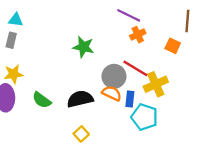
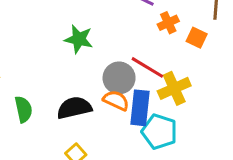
orange cross: (138, 35) -> (168, 23), moved
blue rectangle: (130, 99) -> (140, 108), size x1.6
green semicircle: (42, 100) -> (24, 109), turned -138

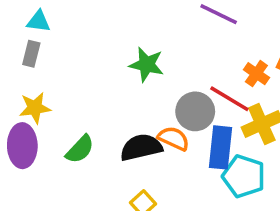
orange cross: (168, 23) -> (256, 74), moved, turned -30
orange semicircle: (116, 100) -> (174, 138), moved
green semicircle: (24, 109) -> (80, 149), turned 55

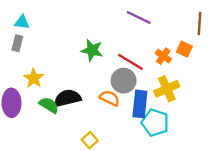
red line: (229, 99) -> (131, 62), moved
yellow star: (35, 108) -> (34, 78), moved, turned -30
black semicircle: (141, 147) -> (68, 98), moved
green semicircle: (80, 149) -> (49, 105), turned -102

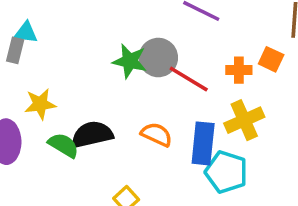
cyan triangle: (22, 22) -> (26, 32), moved
orange cross: (163, 56) -> (239, 70), turned -35
yellow star: (34, 78) -> (40, 104), turned 30
gray circle: (124, 81) -> (158, 58), moved

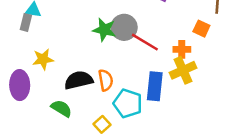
orange cross: (239, 70) -> (182, 49), moved
orange semicircle: (157, 134) -> (106, 80), moved, turned 55
green semicircle: (63, 145) -> (61, 108), moved
cyan pentagon: (226, 172) -> (128, 103), moved

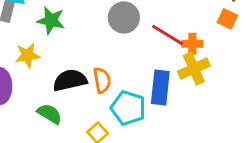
orange square: (201, 29) -> (227, 19), moved
green star: (104, 30) -> (51, 20), moved
red line: (145, 42) -> (168, 35), moved

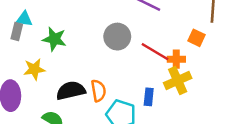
orange square: (227, 19) -> (196, 38), moved
blue rectangle: (160, 88) -> (149, 97), size x0.6

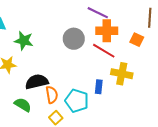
orange cross: (176, 59) -> (107, 31), moved, size x1.5
yellow cross: (178, 81) -> (122, 74), turned 35
orange semicircle: (98, 91) -> (52, 95), moved

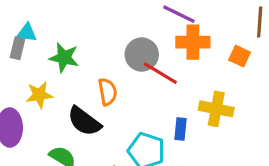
red line: (104, 51) -> (160, 73), moved
black semicircle: (37, 82) -> (84, 121), turned -130
orange semicircle: (52, 95) -> (108, 92), moved

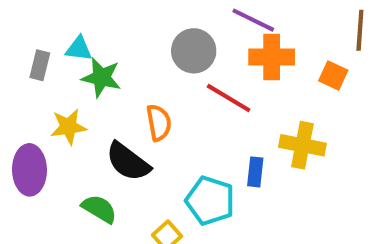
cyan triangle: (27, 33) -> (79, 49), moved
gray circle: (142, 54) -> (194, 51), moved

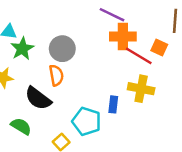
gray circle: (194, 51) -> (62, 49), moved
green star: (101, 78) -> (22, 49), turned 30
red line: (229, 98) -> (139, 56), moved

